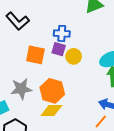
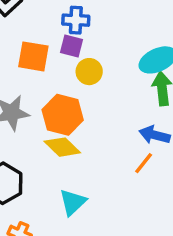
yellow circle: (74, 56) -> (89, 72), moved
yellow diamond: (52, 110) -> (62, 147), turned 45

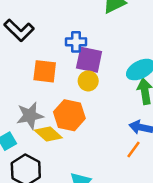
purple square: (71, 46) -> (89, 60), moved, size x1.5
yellow diamond: (62, 147) -> (48, 134), moved

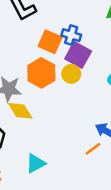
orange square: (45, 71) -> (50, 42), moved
orange hexagon: (69, 115) -> (41, 73), moved

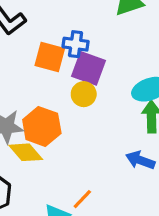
orange hexagon: (41, 73) -> (42, 126), moved
orange line: (93, 149) -> (82, 199), moved

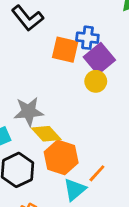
purple square: (88, 68) -> (99, 59), turned 32
orange hexagon: (42, 126) -> (61, 157), moved

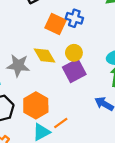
purple square: (99, 59) -> (74, 71), moved
yellow diamond: (46, 134) -> (44, 56), moved

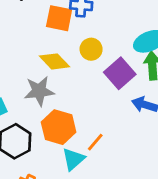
gray star: (18, 65) -> (39, 91), moved
purple square: (74, 71) -> (120, 73), moved

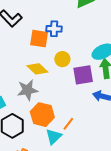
purple square: (120, 73) -> (83, 75), turned 35

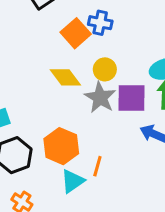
orange square: (39, 39) -> (76, 33), turned 30
gray star: (28, 90) -> (100, 98), moved, turned 30
orange line: (68, 124) -> (97, 166), turned -32

